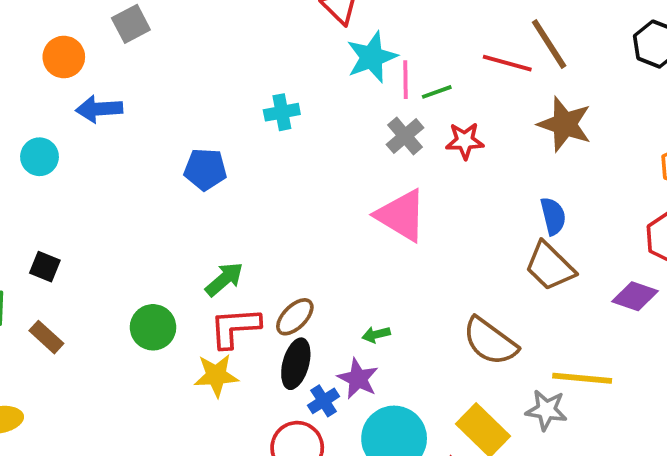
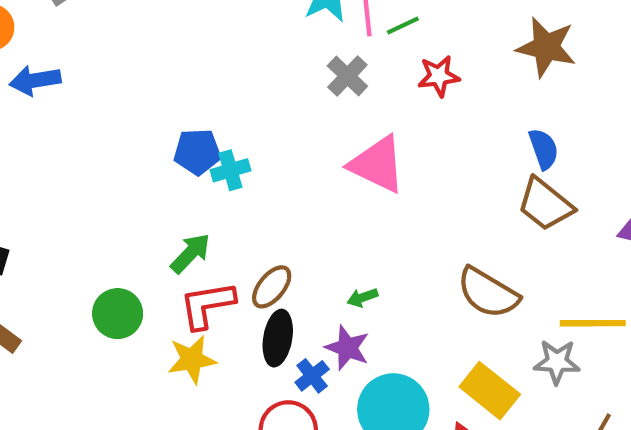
cyan cross: (282, 112) -> (230, 170), moved
gray cross: (405, 136) -> (347, 76), moved
blue pentagon: (205, 169) -> (197, 152), moved

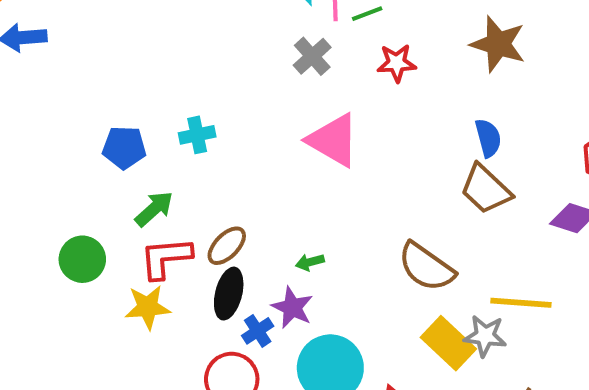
blue pentagon: (197, 152) -> (124, 148), moved
yellow rectangle: (490, 391) -> (448, 343), moved

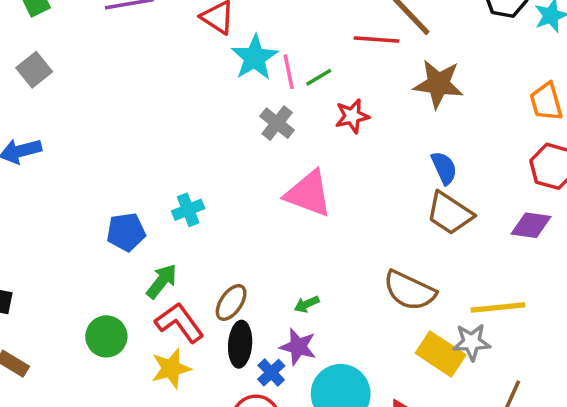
red L-shape: (166, 258) -> (179, 322), turned 69

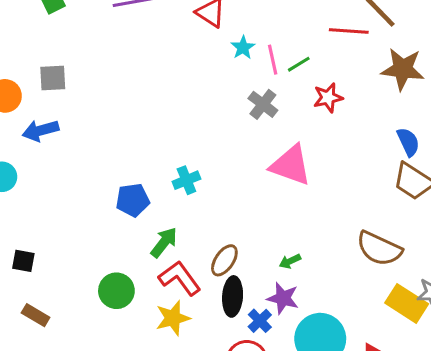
cyan star: (255, 58) -> (243, 48), size x0.6
gray square: (34, 70) -> (53, 78), moved, turned 36

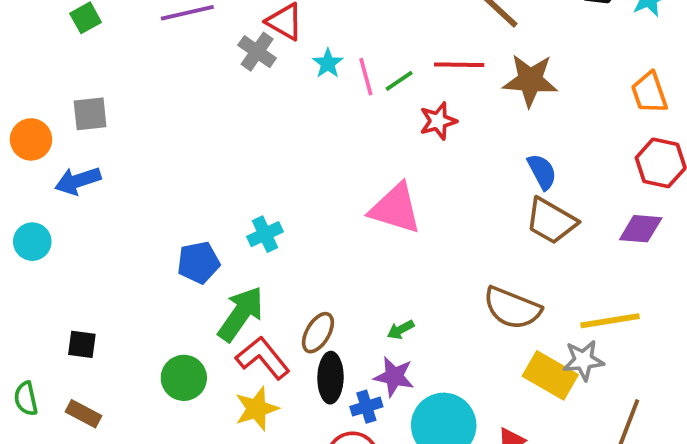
red line: (349, 31) -> (459, 65), moved
gray cross: (263, 104) -> (257, 52), moved
green arrow: (164, 242) -> (241, 314), size x1.4
black square: (23, 261) -> (82, 344), moved
blue cross: (260, 321) -> (366, 407), turned 30

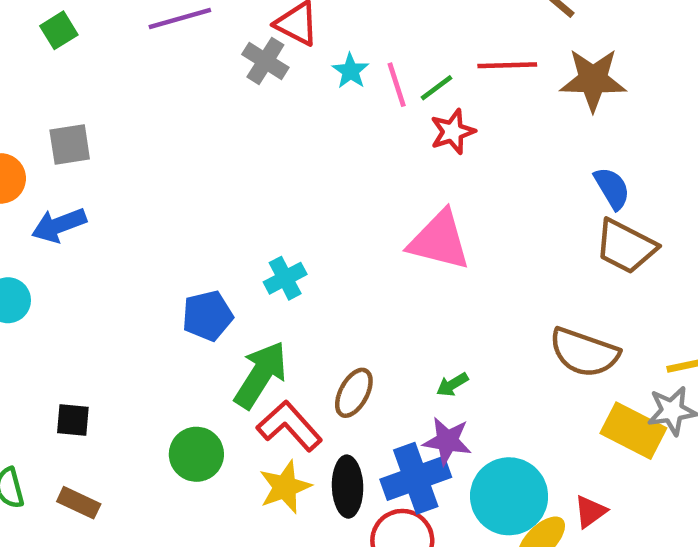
red star: (438, 121) -> (453, 132), moved
black ellipse: (330, 378) -> (348, 487), moved
blue cross: (366, 407) -> (416, 478), size x1.8

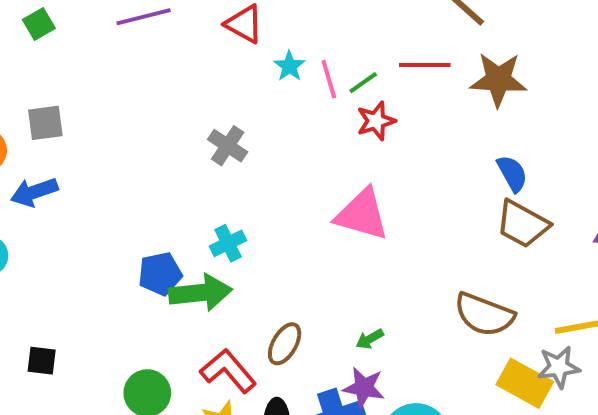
gray cross: (265, 61) -> (228, 146), moved
green arrow: (261, 375) -> (200, 293), moved, turned 50

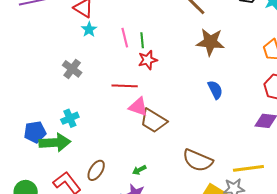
red line: (425, 65) -> (125, 86), moved
cyan star: (289, 66) -> (89, 29), moved
green line: (363, 83) -> (142, 40), turned -63
pink triangle: (362, 214) -> (138, 107), size x0.7
brown trapezoid: (523, 224) -> (153, 121), moved

